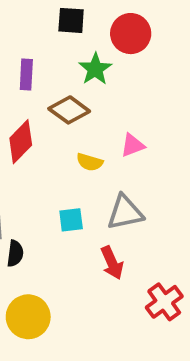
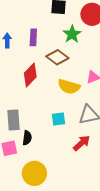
yellow semicircle: (90, 162) -> (69, 87), size x1.5
red arrow: (112, 263) -> (82, 143), turned -108

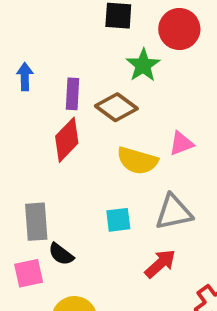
purple rectangle: (33, 37) -> (72, 94), moved
black semicircle: (27, 138) -> (61, 254), turned 120

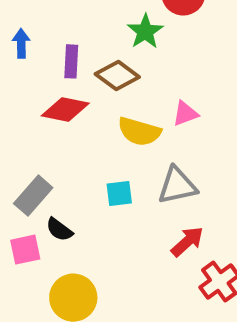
red diamond: (67, 140) -> (65, 109), turned 57
gray rectangle: (36, 222) -> (33, 196), turned 45
red arrow: (160, 264) -> (187, 242), moved

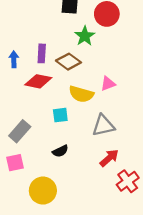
blue arrow: (21, 43) -> (14, 59), moved
cyan square: (119, 194) -> (60, 115), moved
black semicircle: (59, 230) -> (60, 151), moved, turned -63

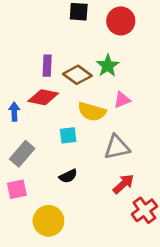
green star: (85, 36) -> (108, 66), moved
blue arrow: (14, 59) -> (14, 112), moved

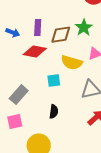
brown diamond: (77, 75) -> (61, 35), turned -45
blue arrow: (14, 112) -> (13, 33), moved, turned 112
black semicircle: (68, 176) -> (54, 112), turned -56

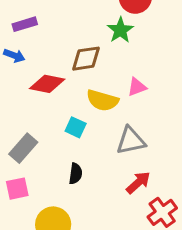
purple rectangle: (38, 28) -> (25, 24), moved, turned 70
green star: (84, 28) -> (120, 30), moved
cyan square: (54, 81) -> (76, 127), turned 32

